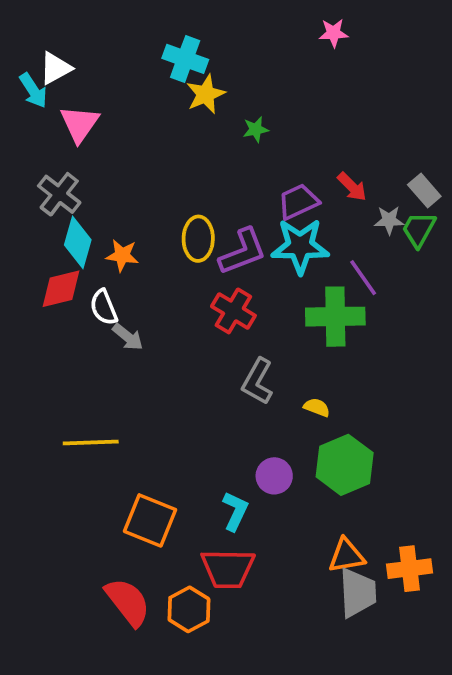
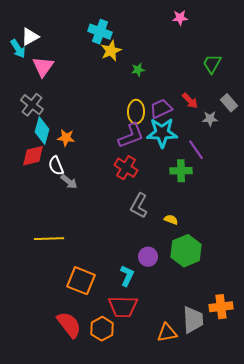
green trapezoid: (419, 229) -> (212, 64), moved
yellow ellipse: (198, 239) -> (136, 112), moved
green cross: (335, 317) -> (181, 171), size x0.7
orange triangle: (346, 556) -> (167, 333), moved

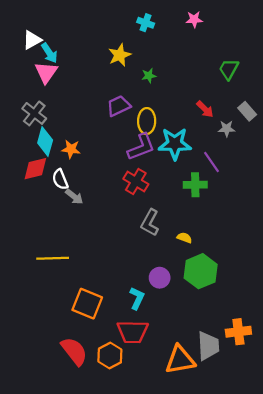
cyan cross: (100, 32) -> (146, 23), moved, size x0.7
cyan arrow: (18, 49) -> (49, 53), moved
purple trapezoid: (161, 109) -> (119, 106), moved
orange triangle: (167, 333) -> (180, 360), size x1.4

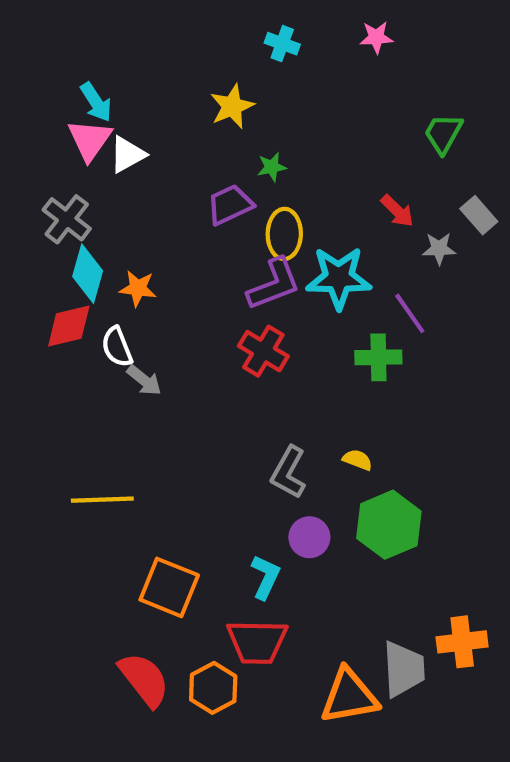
white triangle: (32, 40) -> (127, 154), moved
green star: (149, 76) -> (272, 167), moved
gray L-shape: (150, 223) -> (288, 472), moved

